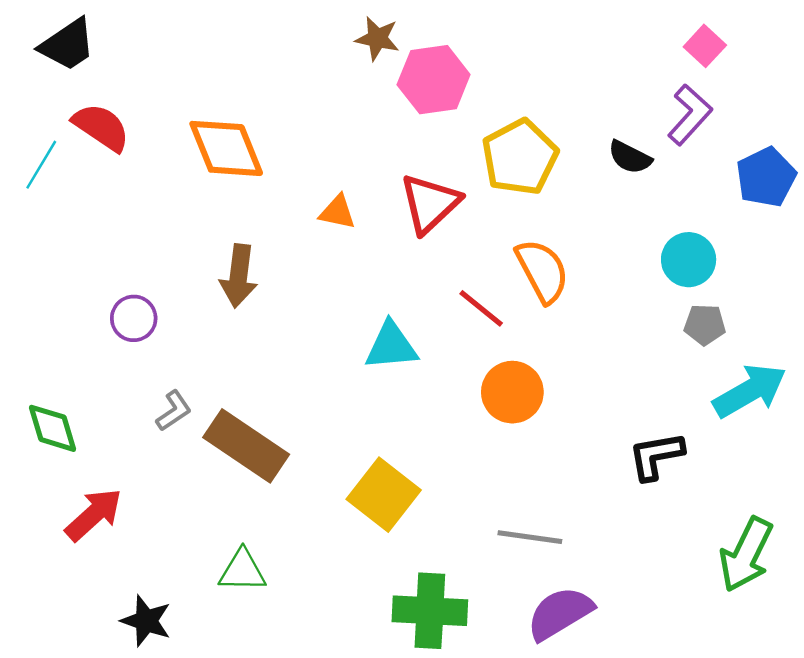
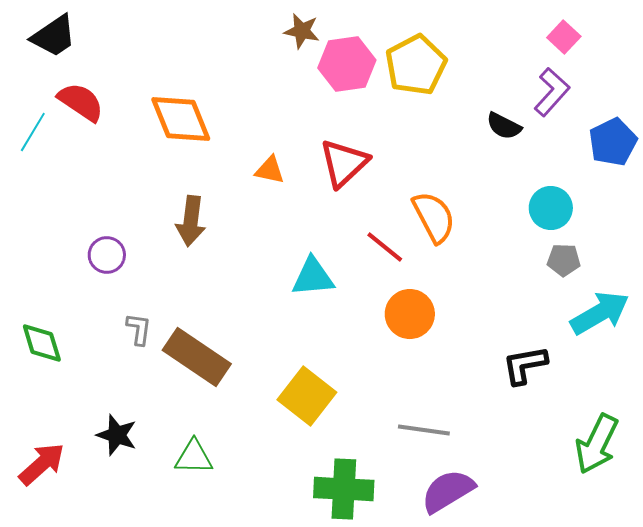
yellow pentagon: (520, 157) -> (416, 65), moved
gray L-shape: (174, 411) -> (139, 329), turned -48
red arrow: (94, 515) -> (42, 464), moved
black star: (146, 621) -> (117, 435), moved

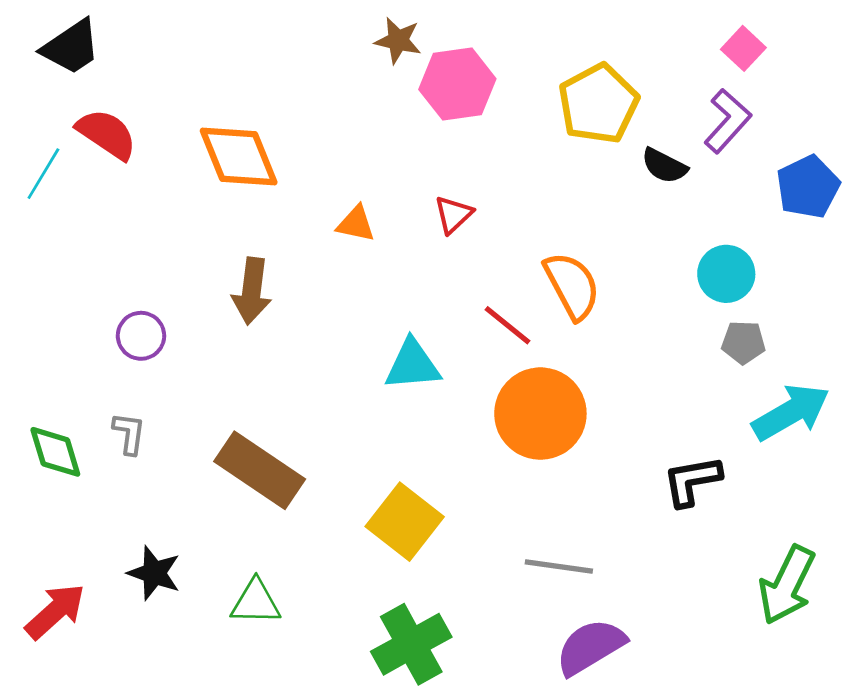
yellow pentagon: (416, 65) -> (598, 104), moved
red triangle: (344, 163) -> (453, 215), size x0.6
orange circle: (410, 314) -> (540, 414), size x1.4
gray L-shape: (139, 329) -> (129, 433), moved
green cross: (344, 489) -> (411, 644), moved, turned -32

